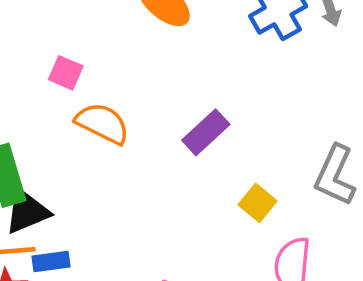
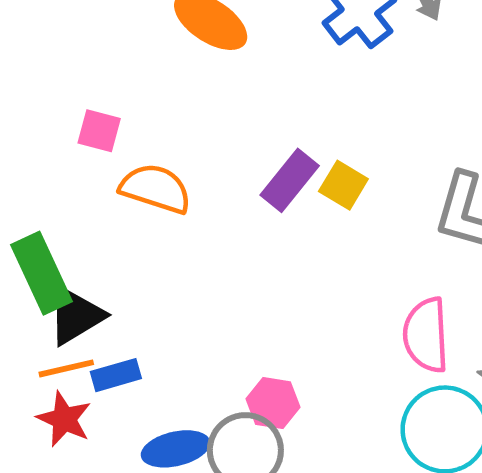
yellow square: (258, 203) -> (343, 185), moved

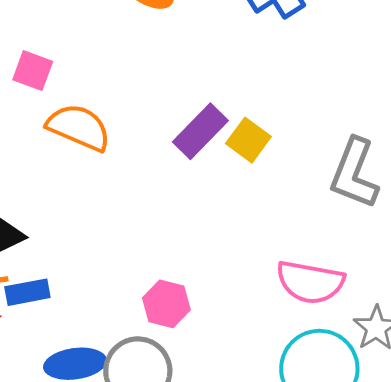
pink semicircle: (426, 335) -> (310, 282), turned -82
pink hexagon: (273, 403) -> (166, 304), moved

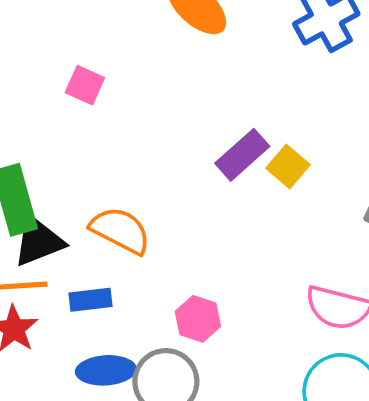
orange semicircle: (79, 127) -> (120, 230), moved
blue rectangle: (27, 292) -> (91, 300), moved

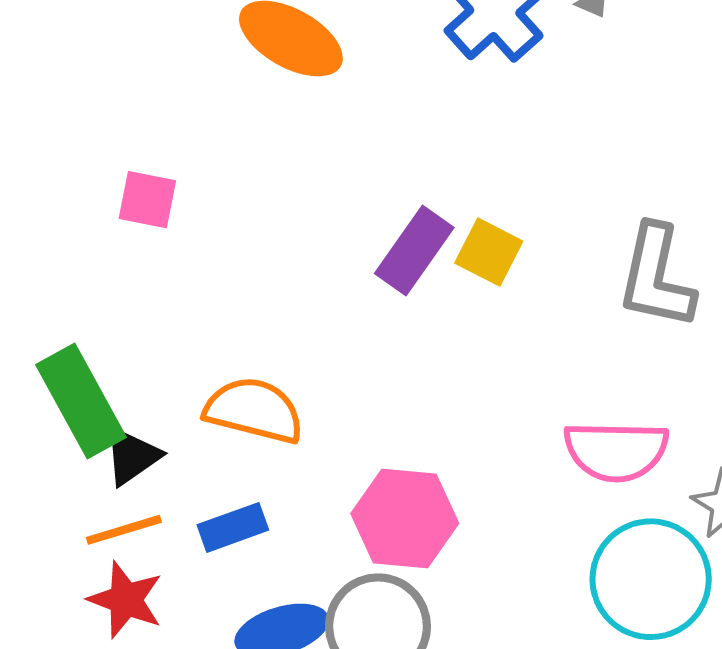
black triangle: (38, 241) -> (132, 456), size x0.7
pink hexagon: (198, 319) -> (405, 518), size x1.4

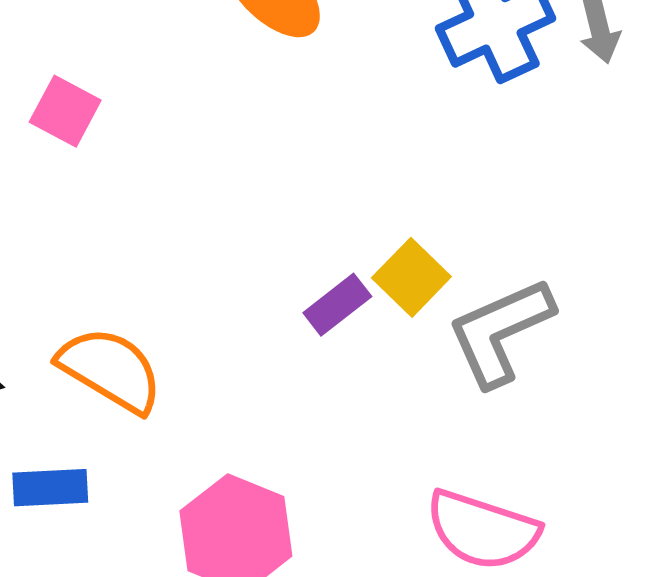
purple rectangle: (414, 251) -> (337, 305), moved, size x0.7
gray L-shape: (656, 277) -> (500, 332), moved, turned 37

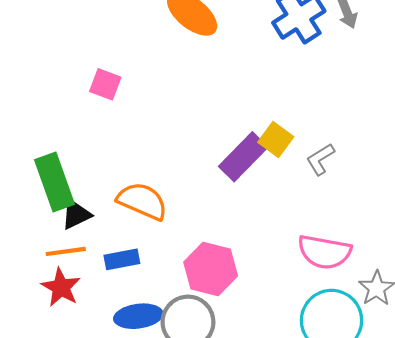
purple rectangle: (337, 305) -> (243, 157), size x1.6
gray L-shape: (500, 332) -> (320, 159), size x0.6

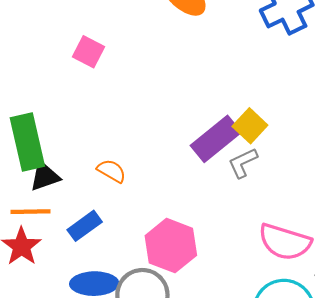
gray L-shape: (320, 159) -> (243, 163), moved
orange semicircle: (142, 201) -> (112, 171), size x0.6
blue rectangle: (122, 259) -> (85, 226), turned -32

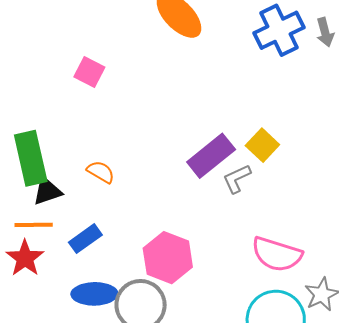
yellow square: (250, 126) -> (262, 145), moved
orange semicircle: (112, 171) -> (101, 172), moved

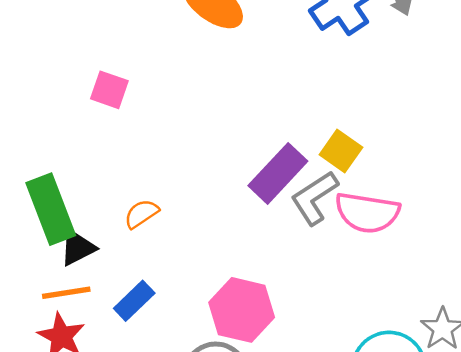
orange semicircle: (101, 172) -> (141, 214), turned -56
gray L-shape: (237, 179) -> (314, 198), size x1.4
pink semicircle: (277, 254) -> (367, 213), moved

